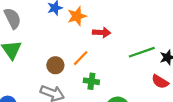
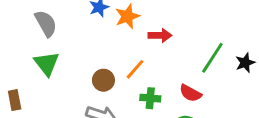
green line: (142, 52) -> (212, 58), turned -35
red semicircle: (160, 82) -> (190, 93), moved

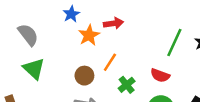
orange star: (127, 16) -> (89, 35), moved
red arrow: (160, 35) -> (113, 23), moved
green cross: (150, 98) -> (127, 85), turned -35

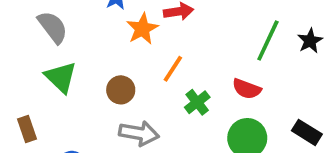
brown circle: (84, 76) -> (121, 90), moved

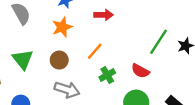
orange star: (142, 29) -> (62, 27), moved
green triangle: (61, 77) -> (23, 59), moved

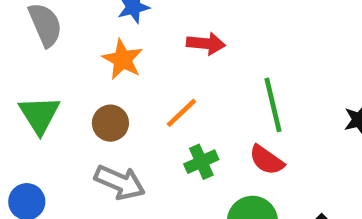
orange star: (62, 27) -> (123, 59), turned -30
green line: (158, 42) -> (273, 105), moved, turned -52

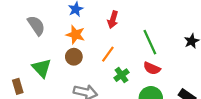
red arrow: (206, 44) -> (113, 20), turned 112
brown circle: (110, 123) -> (74, 57), moved

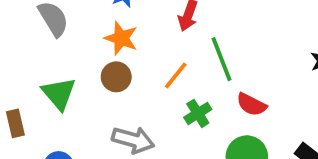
green line: (150, 42) -> (222, 59), moved

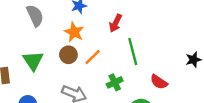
orange line: (176, 75) -> (93, 57), moved
red semicircle: (251, 105) -> (159, 82), moved

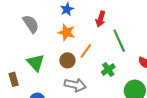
brown circle: (68, 55) -> (67, 60), moved

